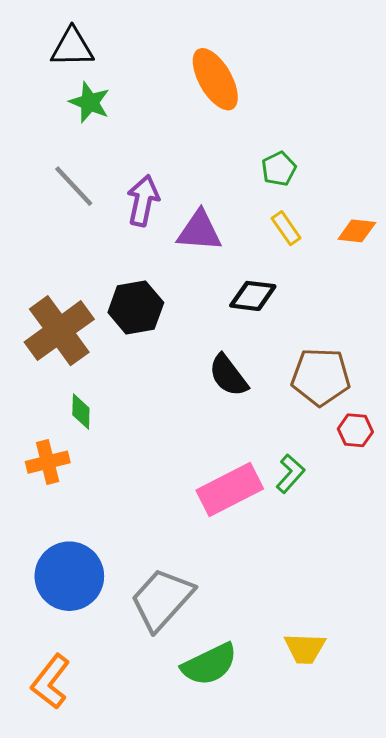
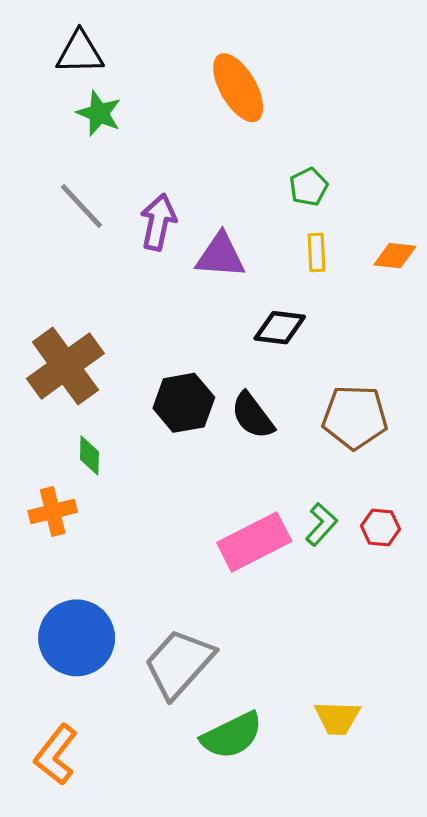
yellow rectangle: (286, 228) -> (317, 252), turned 32
black hexagon: (136, 307) -> (184, 403), moved
red hexagon: (355, 430) -> (380, 528), moved

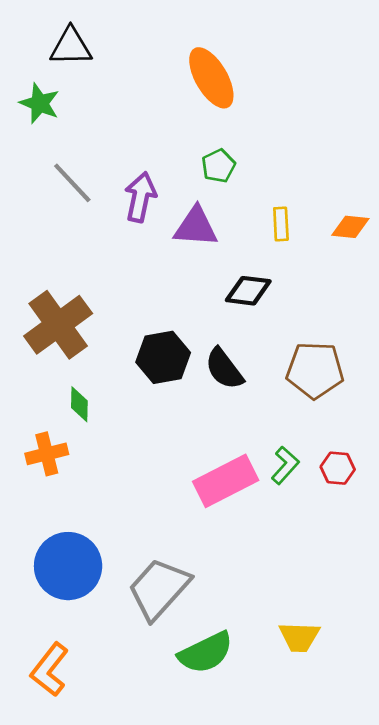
green star: (99, 113) -> (40, 103), moved
green pentagon: (309, 187) -> (218, 166), moved

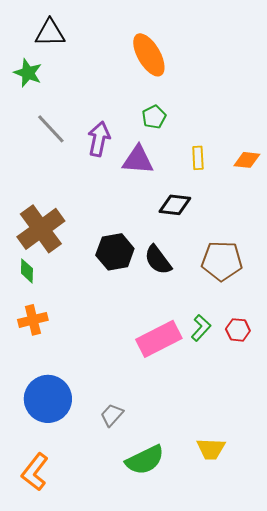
green diamond: (79, 404) -> (27, 271), moved
gray trapezoid: (159, 589) -> (112, 415), size x0.5

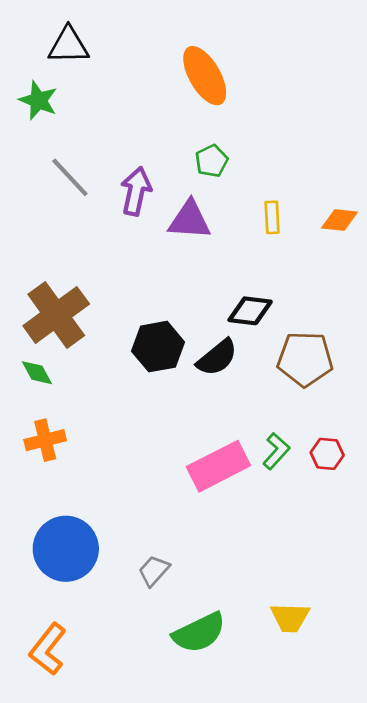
black diamond: (175, 205) -> (250, 311), moved
black semicircle: (158, 260) -> (217, 358), turned -92
green diamond: (27, 271) -> (37, 373), turned -30

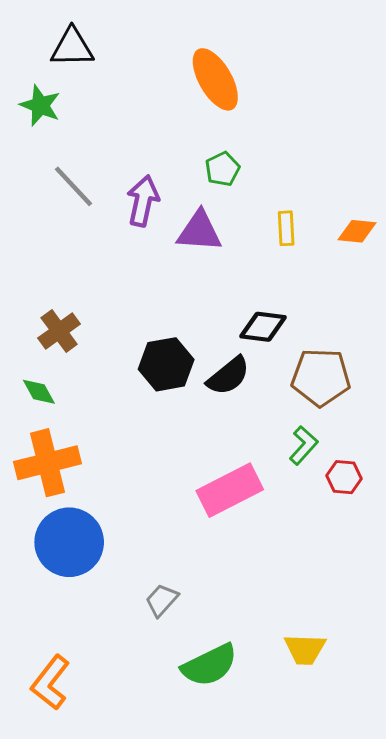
brown cross: (56, 315) -> (59, 331), size x0.6
orange cross: (45, 440) -> (48, 463), size x1.5
green L-shape: (276, 451) -> (304, 445), moved
blue circle: (66, 549) -> (69, 542), moved

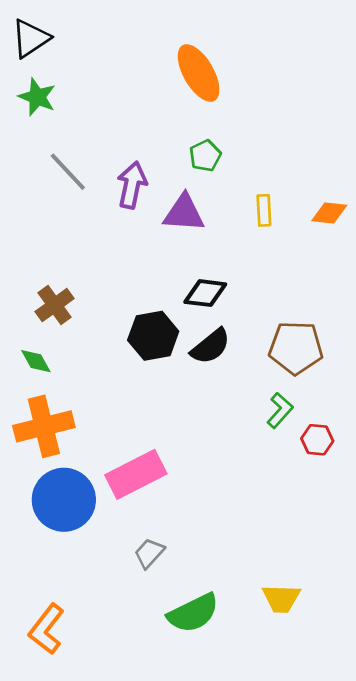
black triangle: (72, 48) -> (31, 38), moved, turned -33
black diamond: (263, 327) -> (205, 293), moved
pink rectangle: (230, 490) -> (136, 474), moved

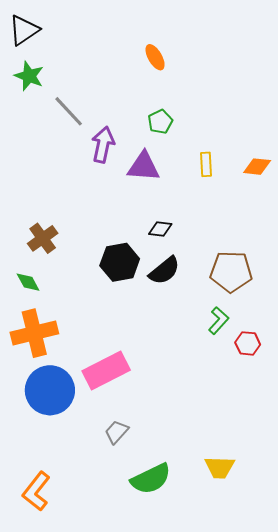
orange ellipse: (199, 73) -> (155, 57), size x0.6
gray line: (68, 172) -> (69, 111), moved
black diamond: (205, 293) -> (160, 229), size x0.7

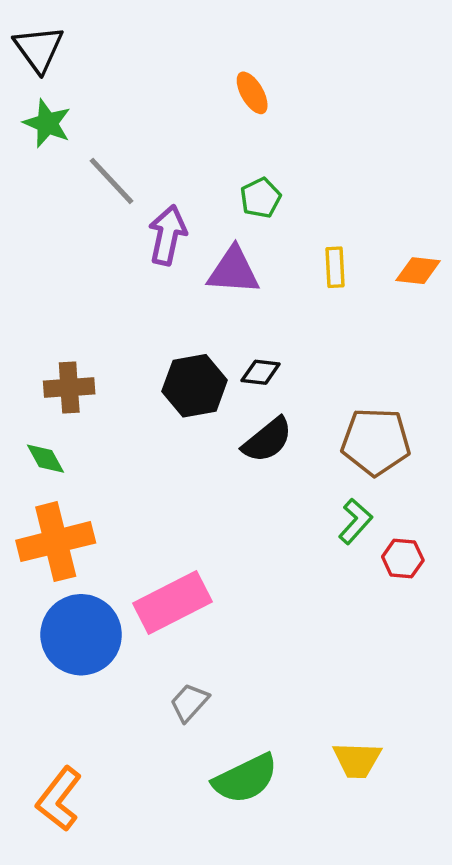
black triangle: (24, 30) -> (39, 49), turned -32
brown cross: (43, 238) -> (69, 387), turned 32
black hexagon: (120, 262) -> (195, 386), moved

